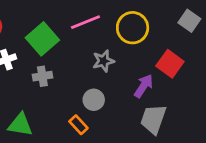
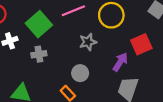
red square: (170, 64) -> (141, 44), turned 30

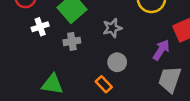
gray star: (88, 42) -> (112, 28), moved

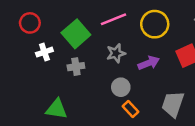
purple arrow: (161, 50) -> (149, 63), moved, turned 35
orange rectangle: (104, 84) -> (130, 109), moved

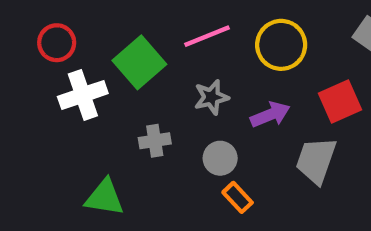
white cross: (44, 52) -> (83, 95), size x1.5
gray cross: (76, 67) -> (155, 141), moved
gray trapezoid: (173, 104) -> (316, 160), moved

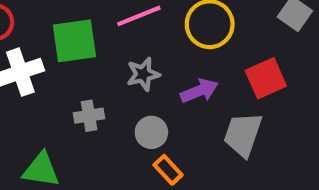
green square: (139, 62) -> (74, 41), turned 33

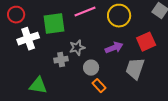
gray star: (143, 74) -> (77, 48), moved

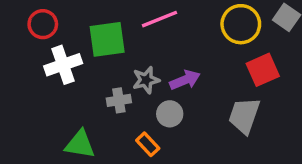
yellow circle: (119, 16) -> (241, 24), moved
purple arrow: (114, 48) -> (185, 80), moved
orange rectangle: (99, 86) -> (148, 144), moved

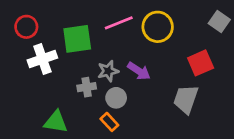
yellow circle: (241, 24) -> (158, 27), moved
purple arrow: (185, 80) -> (139, 71), turned 55
gray circle: (170, 114) -> (116, 98), moved

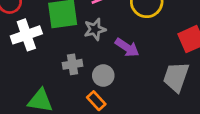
gray star: (108, 71) -> (95, 29), moved

